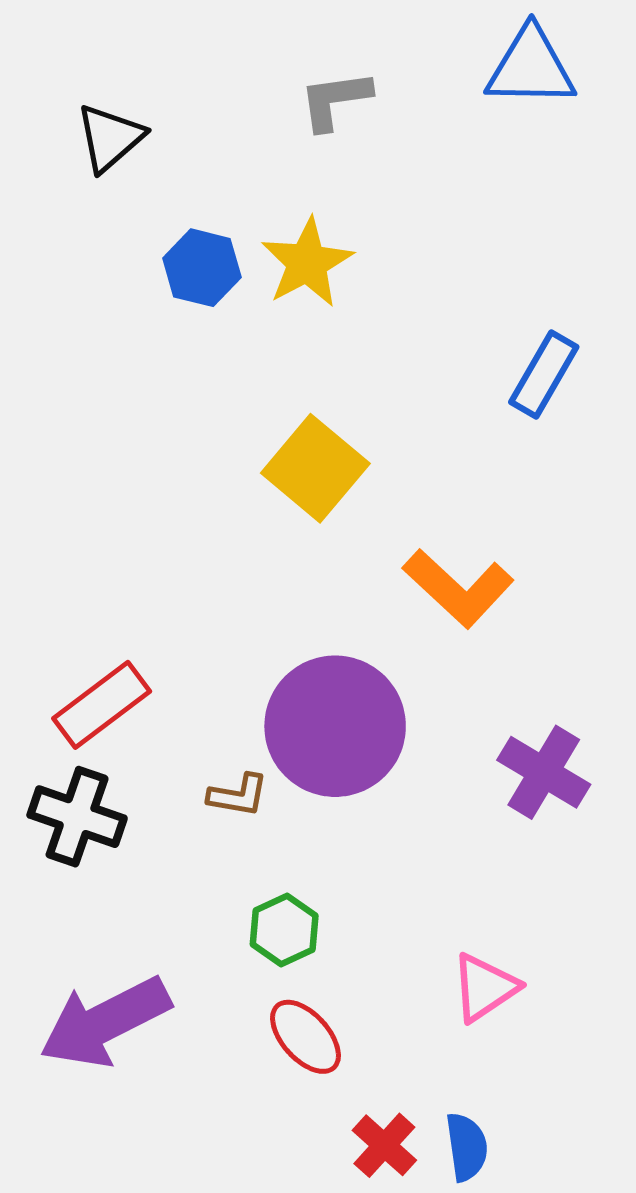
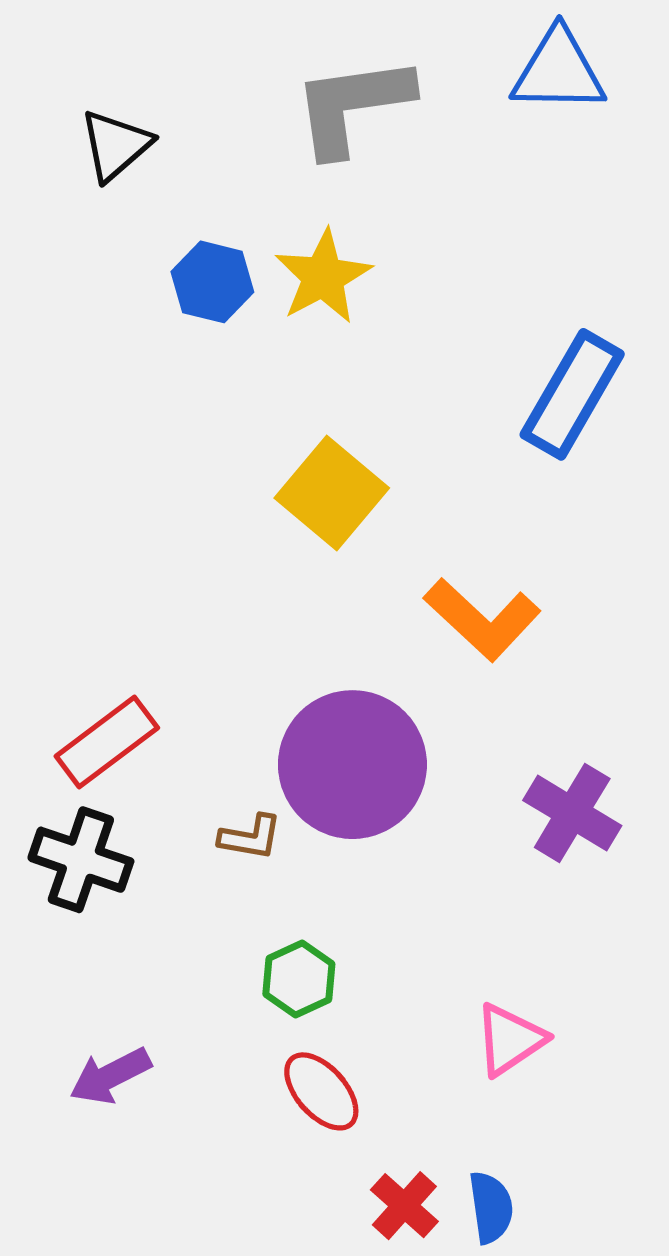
gray L-shape: (335, 100) -> (352, 105), size x1.6
blue rectangle: (544, 375) -> (572, 394), size x1.4
purple arrow: (105, 1022) -> (110, 1076), size x0.6

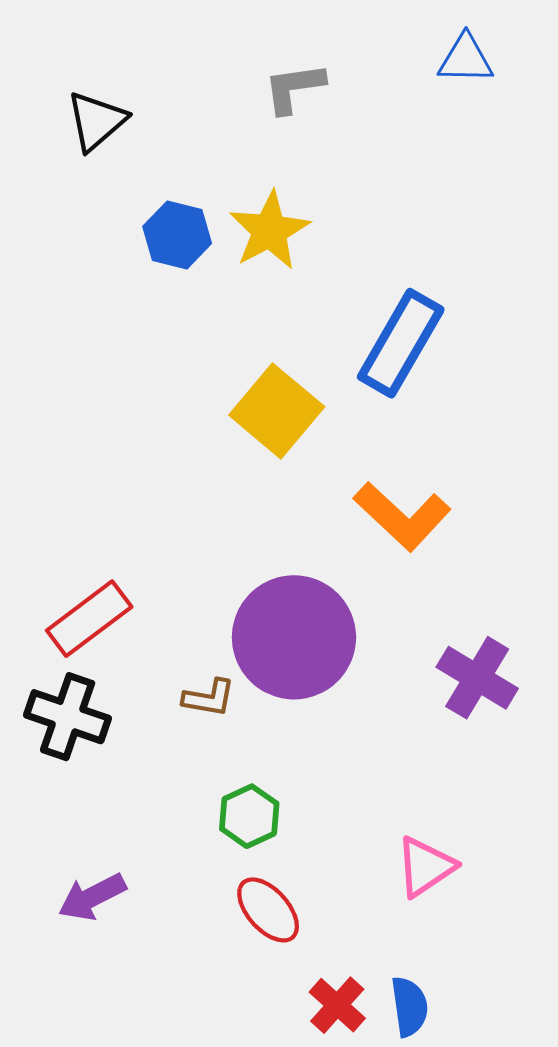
blue triangle: (558, 71) -> (466, 59), size x0.7
gray L-shape: (352, 105) -> (294, 88), size x0.6
blue rectangle: (572, 394) -> (401, 343), moved

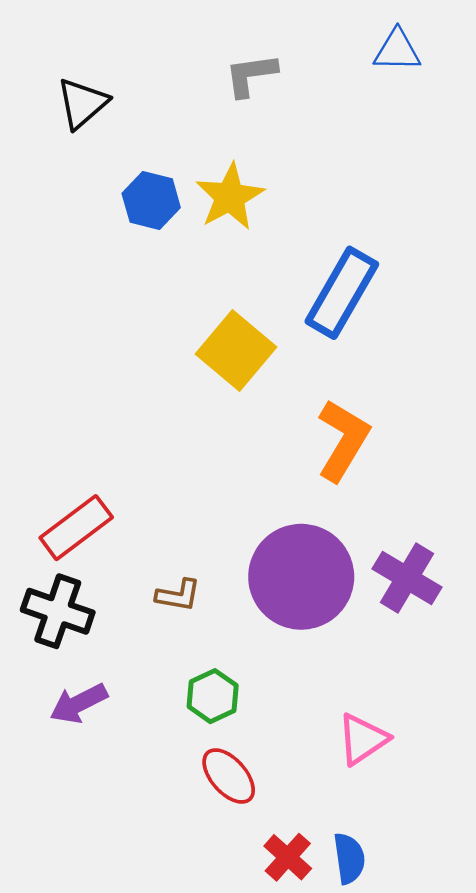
orange L-shape: (402, 516) -> (343, 440), turned -102
purple circle: (294, 637) -> (301, 577), moved
purple arrow: (92, 897) -> (79, 703), moved

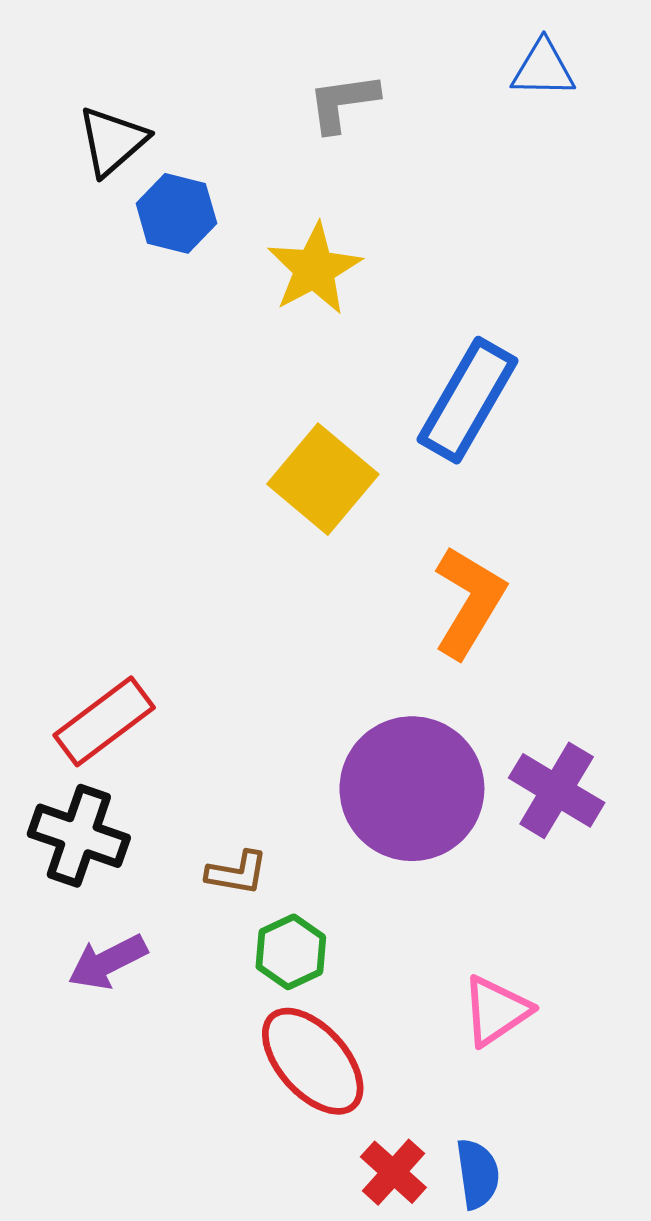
blue hexagon: (151, 200) -> (176, 213), moved
brown L-shape: (178, 595) -> (237, 873), moved
red ellipse: (229, 776) -> (313, 1061), size x1.4

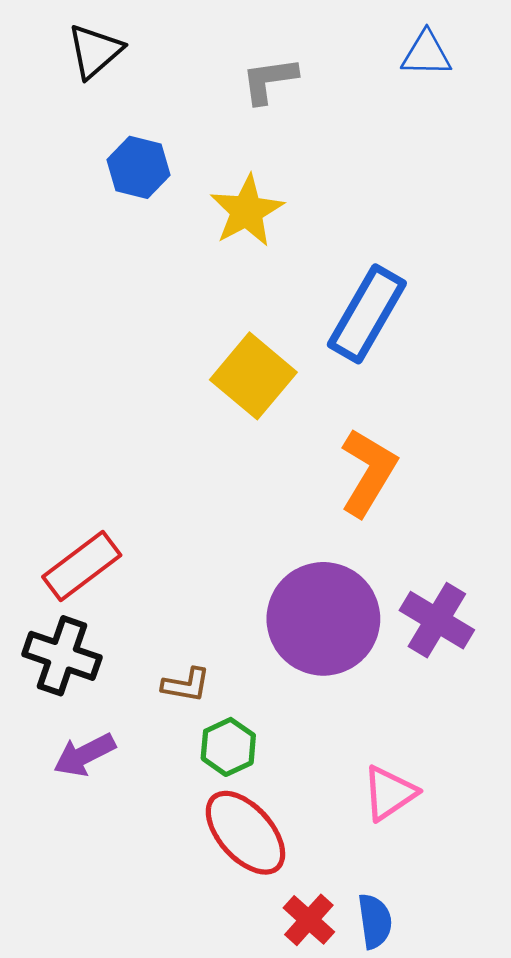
black triangle: (113, 141) -> (95, 51), moved

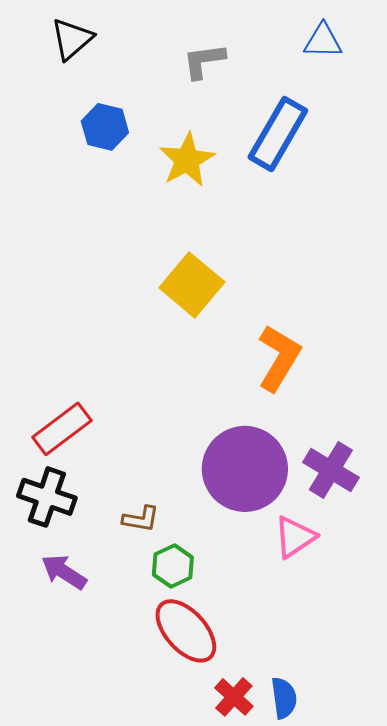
blue rectangle: (367, 314) -> (278, 134), moved
purple arrow: (84, 755) -> (64, 572), turned 60
pink triangle: (389, 793) -> (295, 537), moved

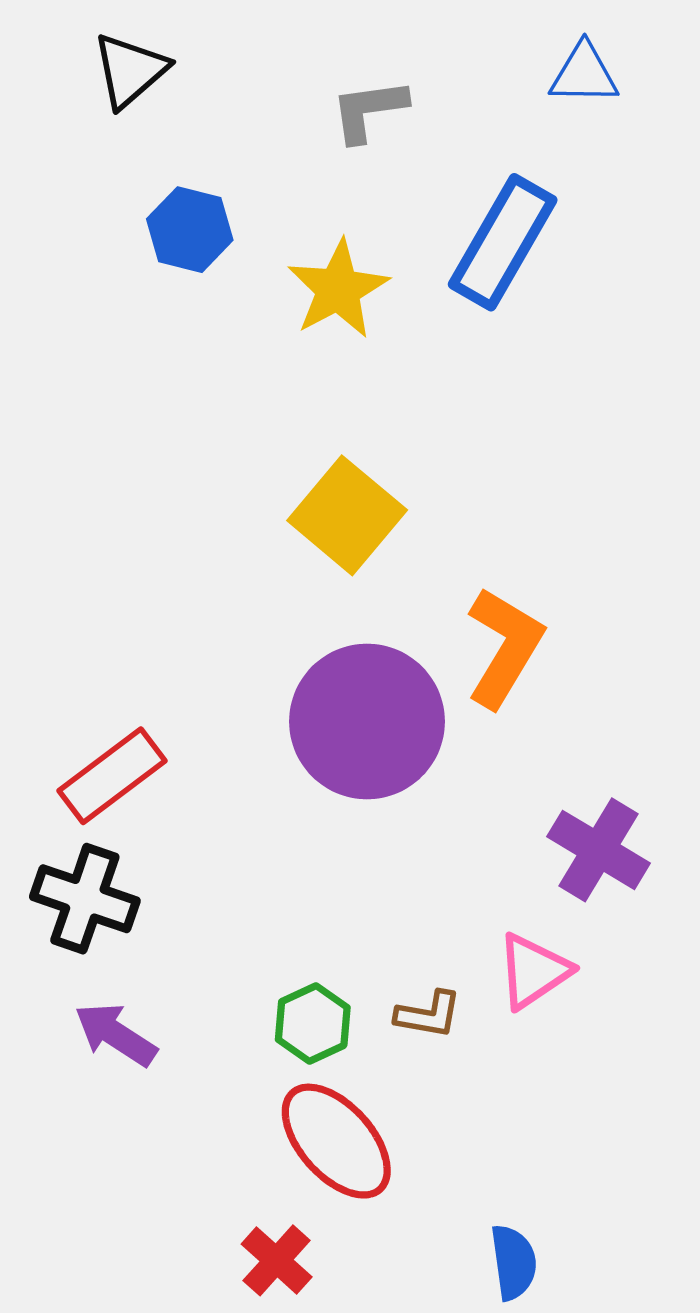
purple circle: (245, 469) -> (367, 721), moved
brown L-shape: (141, 519) -> (428, 1014), moved
red cross: (234, 697) -> (277, 1260), moved

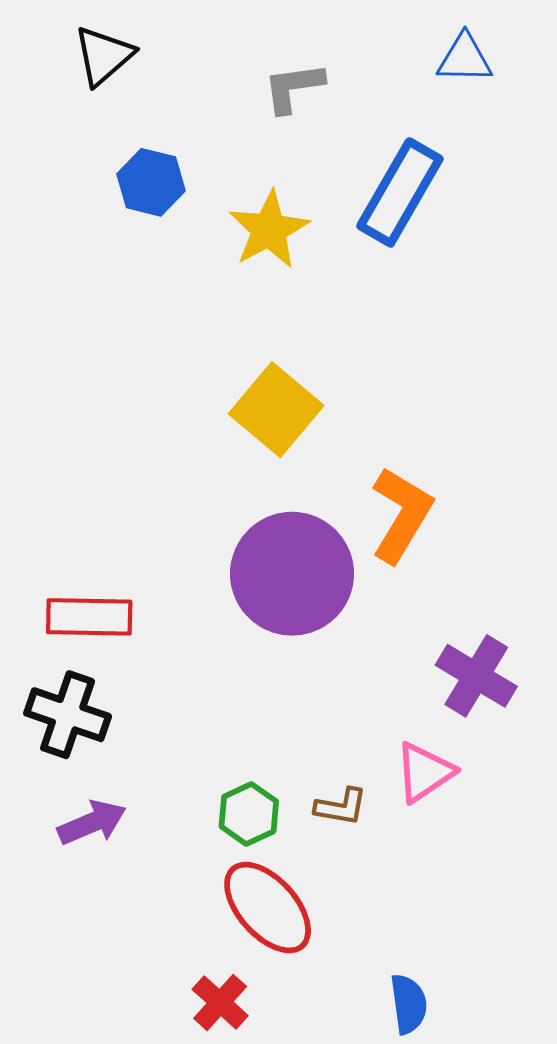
red rectangle: (112, 776) -> (89, 617), turned 38
purple arrow: (116, 1034) -> (92, 823), turned 124

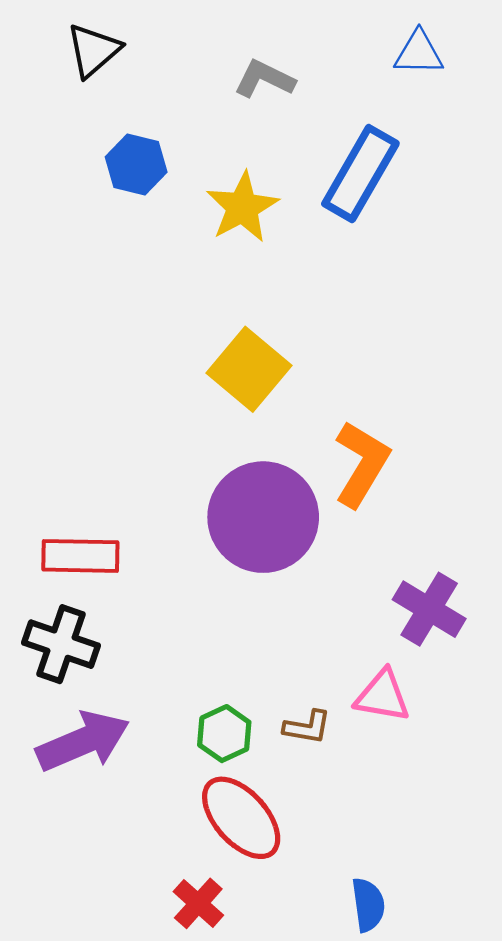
gray L-shape: (293, 87) -> (264, 79), turned 34
pink triangle: (424, 772) -> (382, 696), turned 44
purple arrow: (92, 823) -> (83, 741), size x1.5

